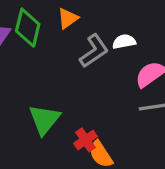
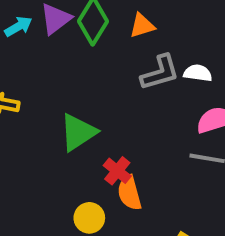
red cross: (85, 140) -> (117, 171), turned -35

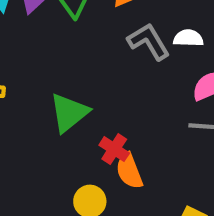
gray L-shape: (160, 73) -> (149, 42), turned -99

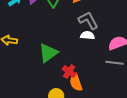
white semicircle: (188, 38) -> (87, 35), moved

